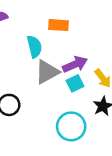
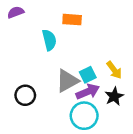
purple arrow: (75, 64) -> (88, 92), moved
gray triangle: (47, 72) -> (67, 81), moved

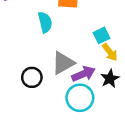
cyan square: (88, 75) -> (101, 35), moved
black circle: (25, 95) -> (32, 77), moved

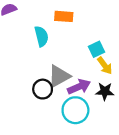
black circle: (32, 77) -> (43, 89), moved
black star: (110, 79) -> (105, 91), turned 30

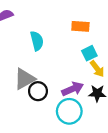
orange rectangle: (64, 16) -> (80, 26), moved
gray triangle: (59, 76) -> (25, 79), moved

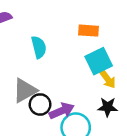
cyan square: (89, 53) -> (99, 61), size x1.5
purple arrow: (73, 89) -> (62, 111), moved

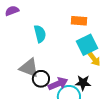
gray triangle: (25, 90) -> (29, 68), turned 50
black star: (108, 107) -> (83, 83), moved

